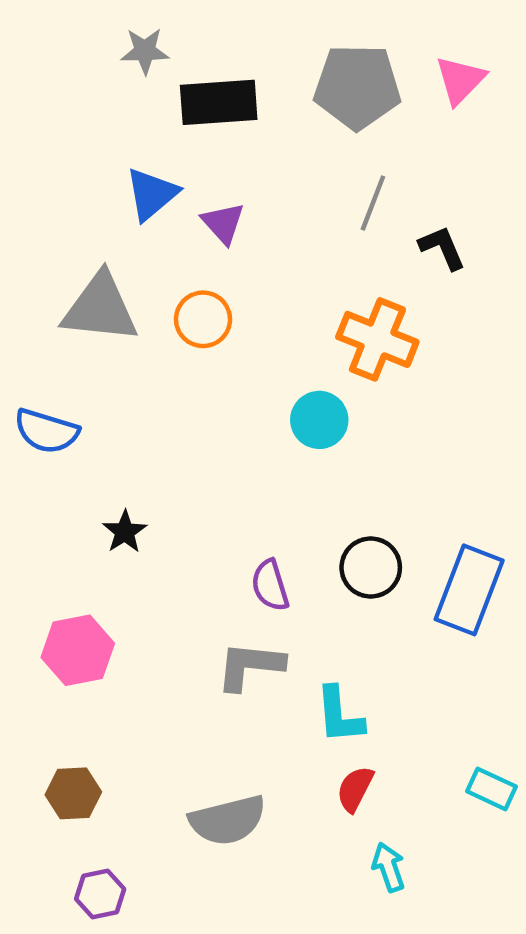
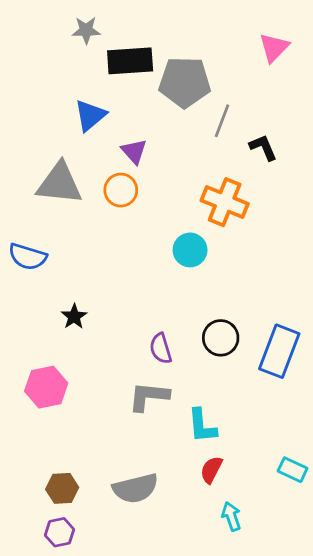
gray pentagon: (357, 87) -> (185, 82), moved
purple triangle: (223, 223) -> (134, 151), moved
brown hexagon: (73, 793) -> (62, 488), moved

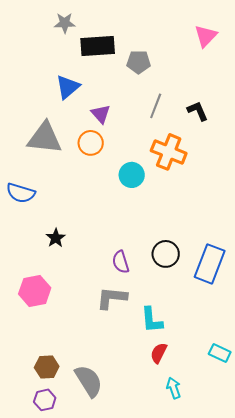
gray pentagon: (185, 82) -> (139, 62), size x0.6
gray line: (222, 121) -> (156, 106), moved
cyan circle: (190, 250) -> (132, 175), moved
gray semicircle: (135, 488) -> (89, 381), moved, turned -108

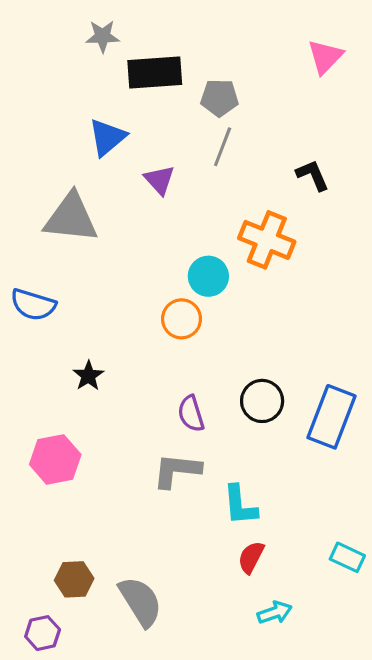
gray line: (156, 106) -> (223, 147), moved
orange circle: (91, 143) -> (182, 319), moved
cyan arrow: (174, 388) -> (275, 613), turned 90
purple hexagon: (45, 400) -> (43, 633), moved

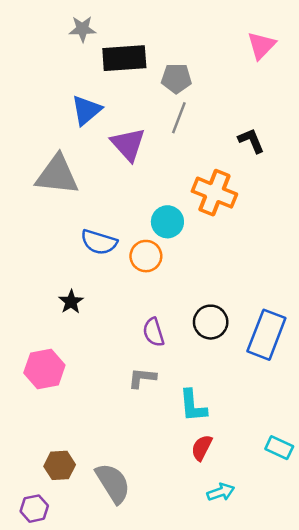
purple triangle: (159, 180) -> (128, 144), size x1.4
blue semicircle: (33, 305) -> (99, 242), moved
gray L-shape: (177, 470) -> (142, 378), size x0.7

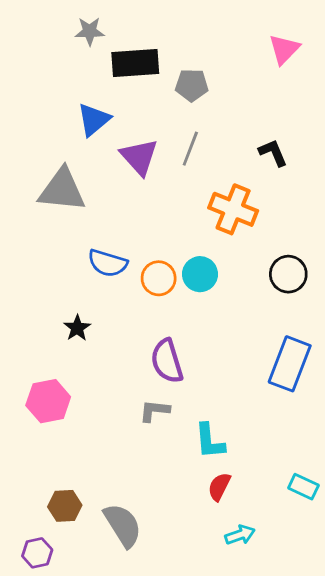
gray line: (179, 118) -> (190, 149), moved
cyan circle: (167, 222) -> (200, 274), moved
black circle: (211, 322) -> (288, 274), moved
purple semicircle: (154, 332) -> (167, 361), size x1.4

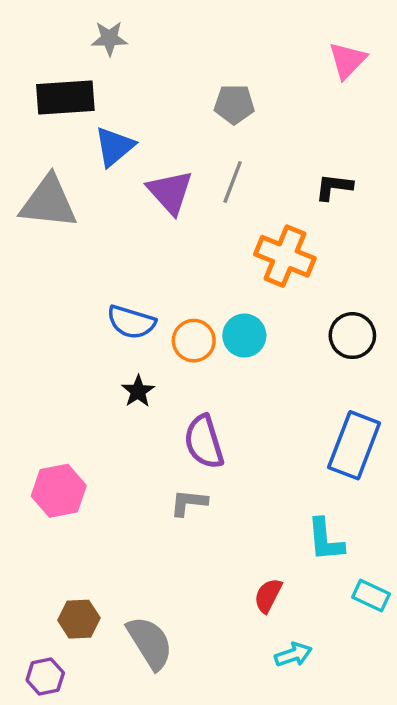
black rectangle: (135, 63) -> (65, 98), moved
black L-shape: (273, 153) -> (334, 187), turned -60
gray triangle: (62, 190) -> (49, 202), moved
black star: (77, 328) -> (138, 391), moved
cyan L-shape: (210, 441) -> (325, 540), moved

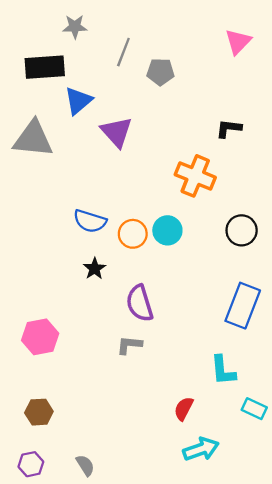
gray line: (233, 182) -> (123, 52), moved
brown hexagon: (79, 619) -> (39, 412), moved
gray semicircle: (150, 643) -> (85, 465), moved, size x0.6
cyan arrow: (293, 655) -> (201, 449), size x1.4

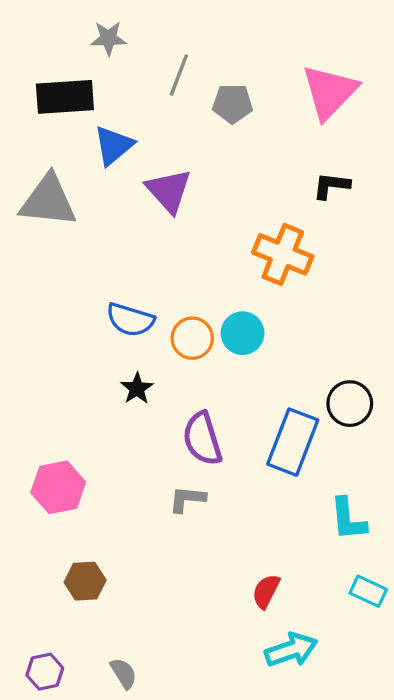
pink triangle: (238, 42) -> (330, 92), moved, size x1.5
black circle: (242, 230) -> (350, 404), moved
blue rectangle: (243, 306) -> (293, 442), moved
cyan L-shape: (223, 370) -> (348, 519), moved
brown hexagon: (39, 412) -> (85, 581), moved

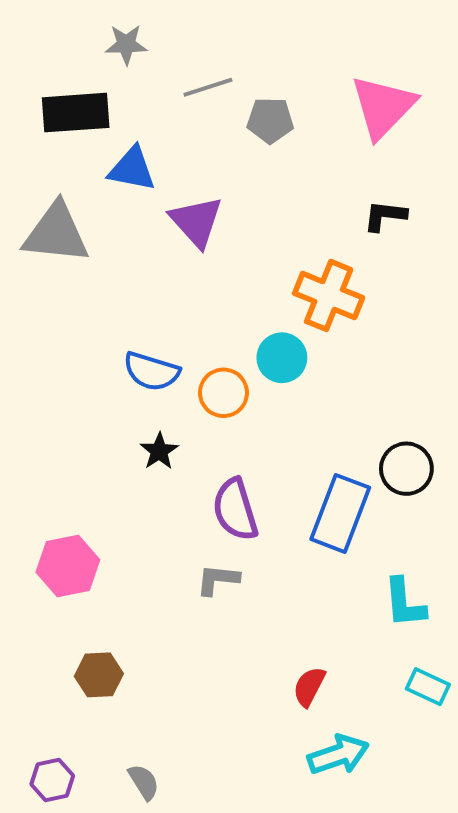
gray line: (179, 75) -> (208, 87), turned 51
blue triangle: (114, 145) -> (132, 169), turned 51
cyan circle: (243, 333) -> (282, 358), moved

